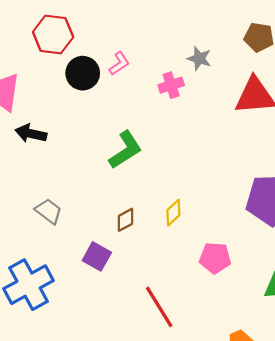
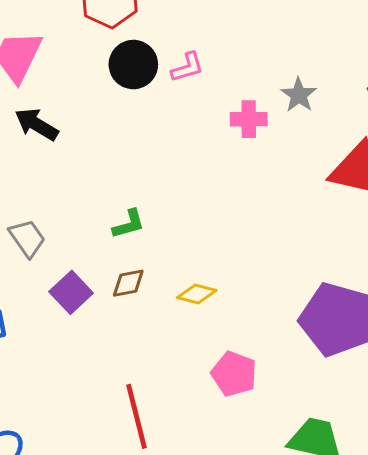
green L-shape: (125, 150) -> (129, 224), moved, size x0.6
yellow diamond: (173, 213) -> (197, 294), turned 40
purple square: (97, 256) -> (71, 292), moved

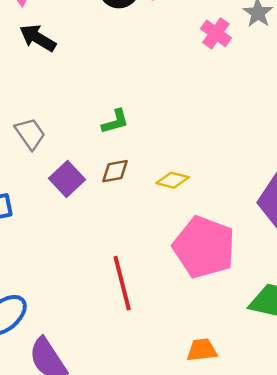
pink cross: (249, 119) -> (216, 33), turned 36
pink pentagon: (234, 374) -> (204, 247), size x1.6

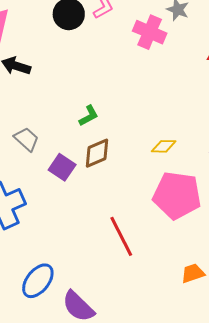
pink cross: (216, 33) -> (150, 32), size x1.4
brown diamond: (115, 171) -> (97, 153), size x1.4
yellow diamond: (173, 180) -> (164, 146), moved

